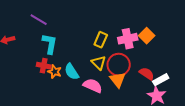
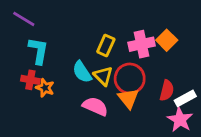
cyan semicircle: (72, 72) -> (82, 72), moved
red semicircle: (147, 74) -> (167, 90), turned 70

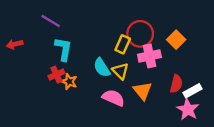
pink cross: (142, 44) -> (149, 56), moved
red circle: (130, 79) -> (140, 34), moved
red cross: (30, 80) -> (56, 75), turned -35

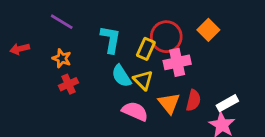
orange square: (176, 40) -> (208, 30), moved
cyan L-shape: (63, 49) -> (111, 39), moved
orange star: (69, 82) -> (62, 58), moved
red semicircle: (176, 84) -> (193, 100), moved

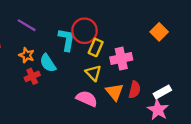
orange square: (208, 30) -> (159, 32), moved
red circle: (166, 37) -> (84, 31), moved
cyan semicircle: (121, 76) -> (48, 63), moved

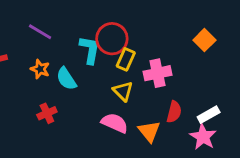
red cross: (32, 76) -> (47, 113), moved
orange triangle: (115, 92) -> (149, 131), moved

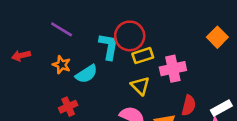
yellow rectangle: (126, 59) -> (143, 56), turned 48
cyan semicircle: (66, 79) -> (86, 74), turned -90

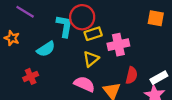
orange square: (217, 37) -> (156, 18), turned -35
orange star: (62, 65) -> (12, 38), moved
yellow triangle: (140, 86) -> (91, 59), turned 35

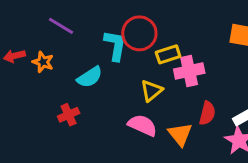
yellow rectangle: (93, 34) -> (168, 54), moved

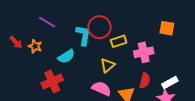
red arrow: (14, 56) -> (16, 42), turned -120
pink cross: (189, 71) -> (144, 52), moved
red cross: (69, 115) -> (52, 81), size x1.5

